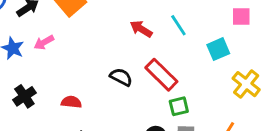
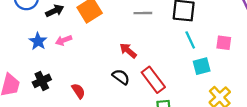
cyan line: (178, 25) -> (190, 40), moved
red arrow: (141, 29) -> (128, 51), moved
red semicircle: (71, 102) -> (78, 91), turned 42

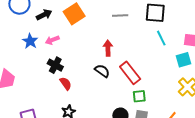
red arrow: (128, 51) -> (108, 48), turned 49
cyan square: (202, 66) -> (184, 60), moved
black cross: (42, 81) -> (55, 65), moved, turned -35

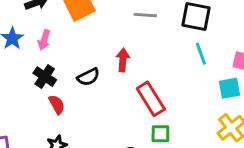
pink arrow: (52, 40) -> (44, 40), turned -56
black semicircle: (102, 71) -> (88, 77), moved, turned 112

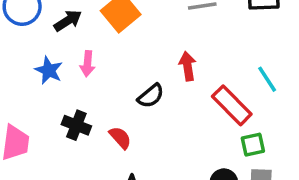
cyan line: (201, 54) -> (267, 79), moved
black cross: (45, 77) -> (76, 125), moved

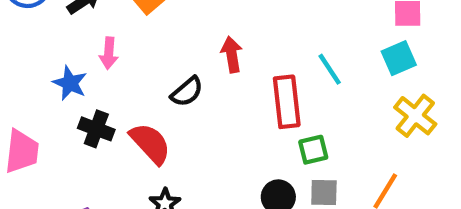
blue star: (49, 70) -> (70, 83), moved
red rectangle: (232, 105) -> (287, 102), turned 39
red semicircle: (120, 138) -> (150, 143), size x1.5

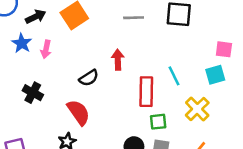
blue star: (70, 83) -> (22, 43), moved
yellow cross: (415, 116) -> (197, 109), moved
red semicircle: (150, 143) -> (78, 112), moved

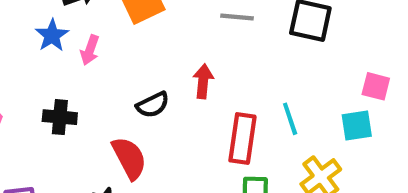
black cross: (33, 93) -> (60, 117), turned -30

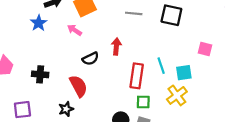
pink arrow: (90, 50) -> (74, 30), moved, turned 104
black cross: (60, 117) -> (40, 74), moved
cyan square: (357, 125) -> (184, 73), moved

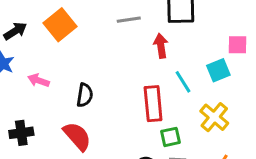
pink arrow: (74, 30) -> (38, 80), moved
red arrow: (116, 47) -> (161, 46), moved
black semicircle: (90, 59) -> (85, 95), turned -42
cyan square: (184, 73) -> (218, 70), moved

